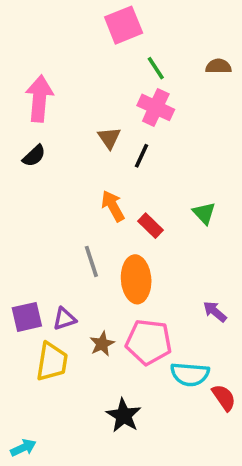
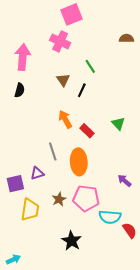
green line: (156, 68) -> (90, 66), moved
pink cross: (156, 107) -> (60, 41), moved
black semicircle: (34, 156) -> (20, 90), turned -32
purple triangle: (64, 319) -> (37, 173), moved

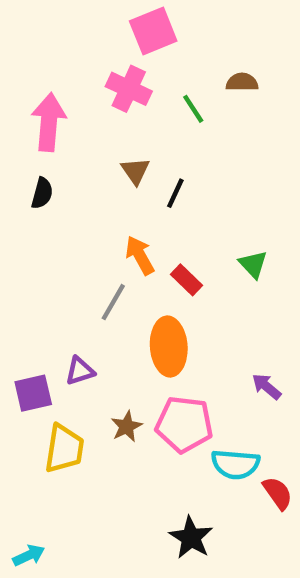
brown semicircle: (127, 38) -> (242, 82), moved
green line: (90, 66) -> (193, 109), moved
gray line: (53, 151) -> (113, 302), moved, turned 48
black star: (71, 241) -> (191, 538), moved

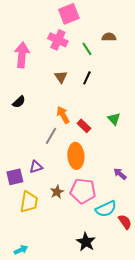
black semicircle: (42, 193) -> (19, 102), moved, turned 32
black line: (175, 193) -> (87, 78), moved
cyan semicircle: (235, 464) -> (106, 209), turned -30
cyan arrow: (29, 555) -> (21, 250), moved

